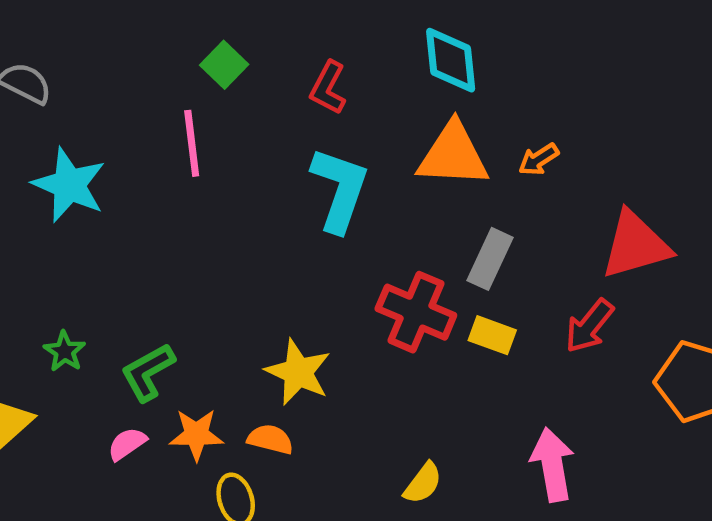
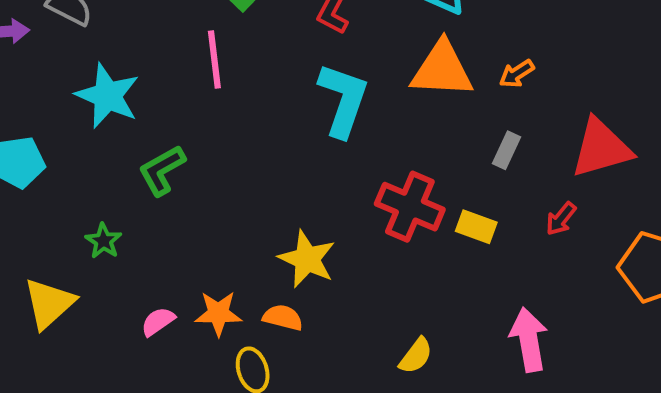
gray rectangle: (490, 259) -> (507, 150), moved, size x0.7
red arrow: (589, 326) -> (561, 219), size x0.7
green L-shape: (148, 372) -> (162, 170), moved

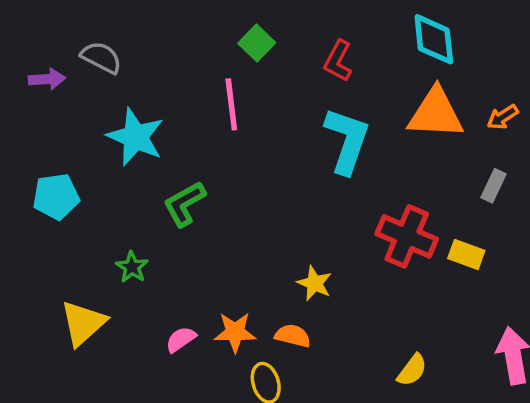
yellow star: (307, 259) -> (315, 283), size x0.7

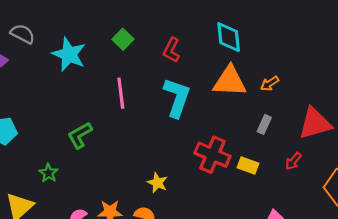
gray semicircle: (101, 57) -> (23, 34), moved
pink line: (231, 104) -> (121, 93), moved
cyan star: (136, 137) -> (69, 54), moved

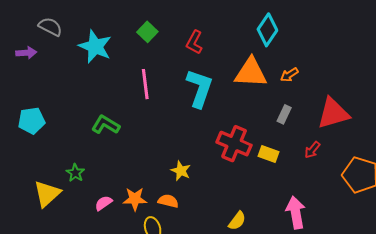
cyan diamond: (229, 37) -> (267, 30), moved, turned 40
green L-shape: (80, 135) -> (106, 125), turned 60
green star: (49, 173) -> (75, 173), moved

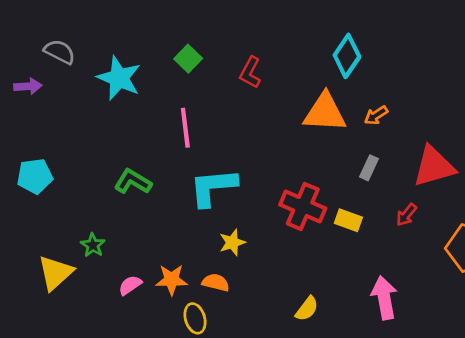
cyan L-shape: (200, 88) -> (213, 187), moved, turned -114
yellow star: (181, 171) -> (232, 242), turned 30

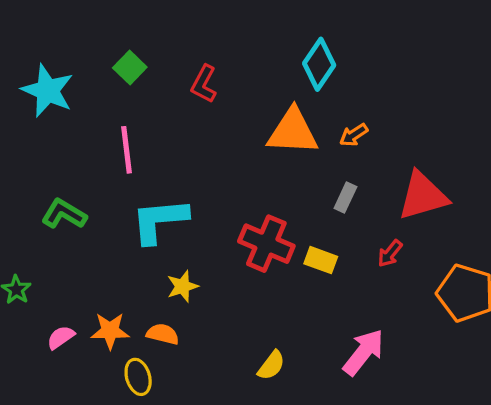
pink arrow: (384, 298) -> (364, 352), turned 48

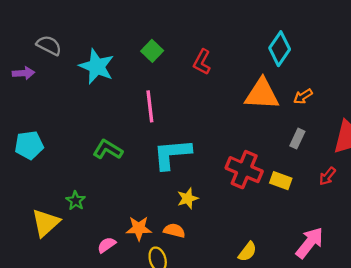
pink semicircle: (61, 337) -> (107, 245), moved

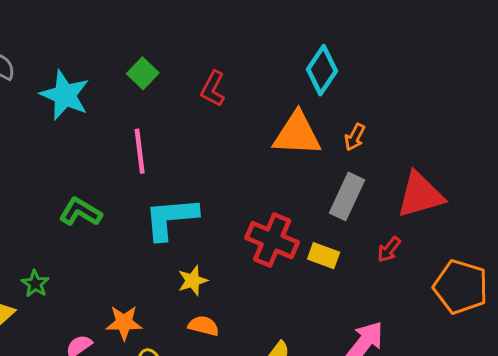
orange arrow: (303, 96) -> (355, 137), turned -30
gray rectangle: (297, 139) -> (347, 196), size x1.6
orange semicircle: (174, 231) -> (204, 326), moved

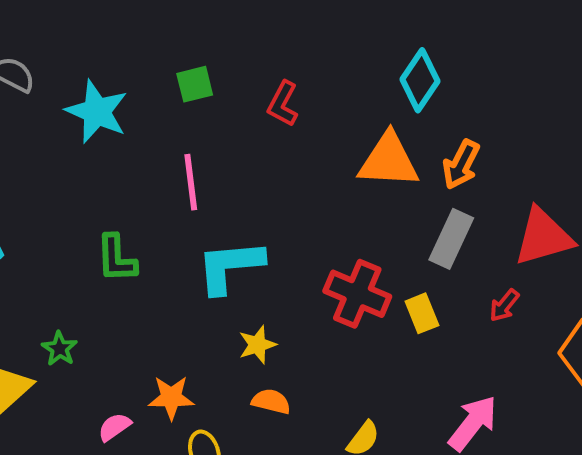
green square: (143, 73) -> (195, 84), turned 32
orange arrow: (355, 137) -> (461, 164), size x1.4
green L-shape: (80, 212) -> (116, 258), turned -123
yellow rectangle: (324, 256) -> (422, 313), turned 48

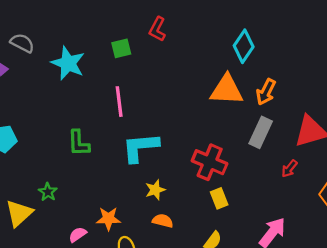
red L-shape: (283, 104) -> (157, 29), moved
yellow rectangle: (422, 313) -> (219, 198), moved

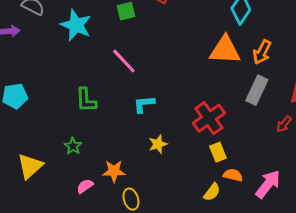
pink line: (119, 102) -> (124, 61), turned -36
cyan L-shape: (140, 147) -> (144, 104), size x0.6
red cross: (210, 162) -> (209, 118), turned 32
green star: (48, 192) -> (73, 146), moved
orange semicircle: (163, 221) -> (233, 175), moved

